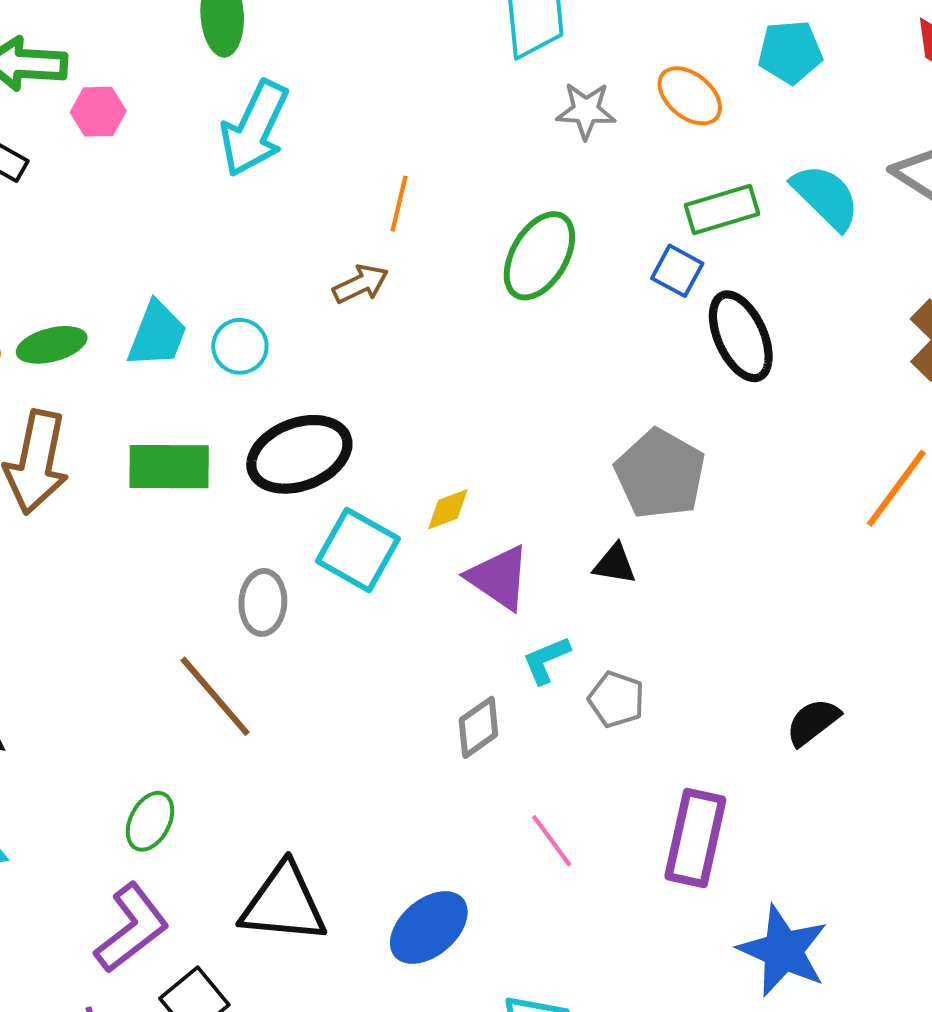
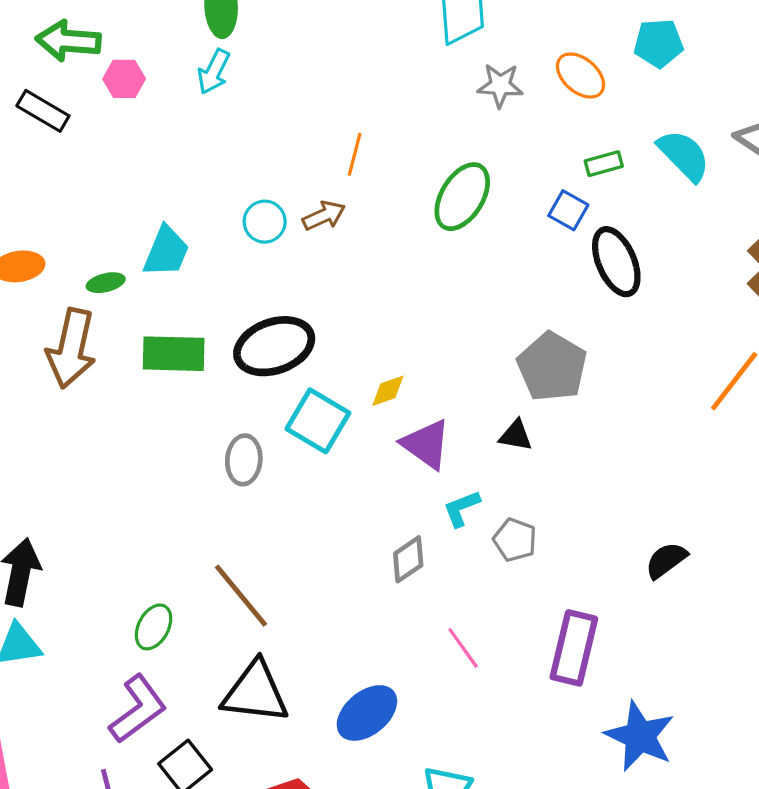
cyan arrow: (254, 128) -> (214, 72), moved, size x0.6
green rectangle: (722, 210) -> (604, 164), size x0.7
green ellipse: (52, 345) -> (106, 283), moved, size x0.7
cyan circle: (240, 346) -> (265, 222), moved
brown line: (215, 696) -> (241, 596), moved

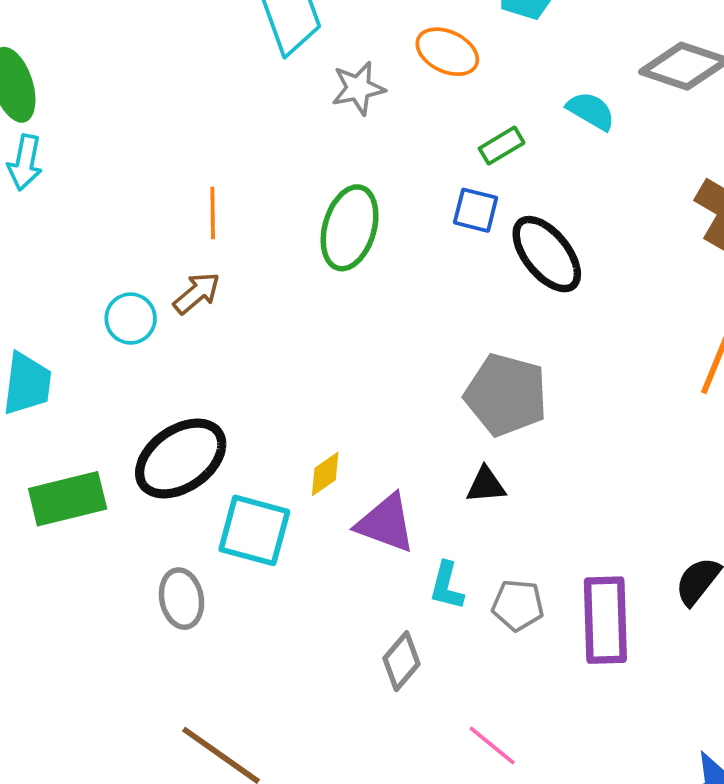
cyan semicircle: (684, 155) -> (591, 111), size x0.7
cyan L-shape: (462, 508) -> (447, 586), turned -39
purple rectangle: (574, 648) -> (605, 620), moved

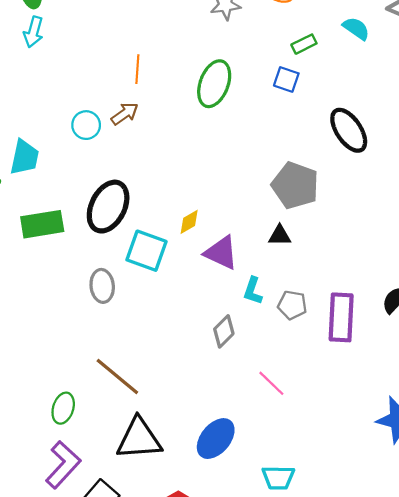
black ellipse: (547, 254) -> (349, 130), moved
black ellipse: (181, 459) -> (108, 207), turned -33

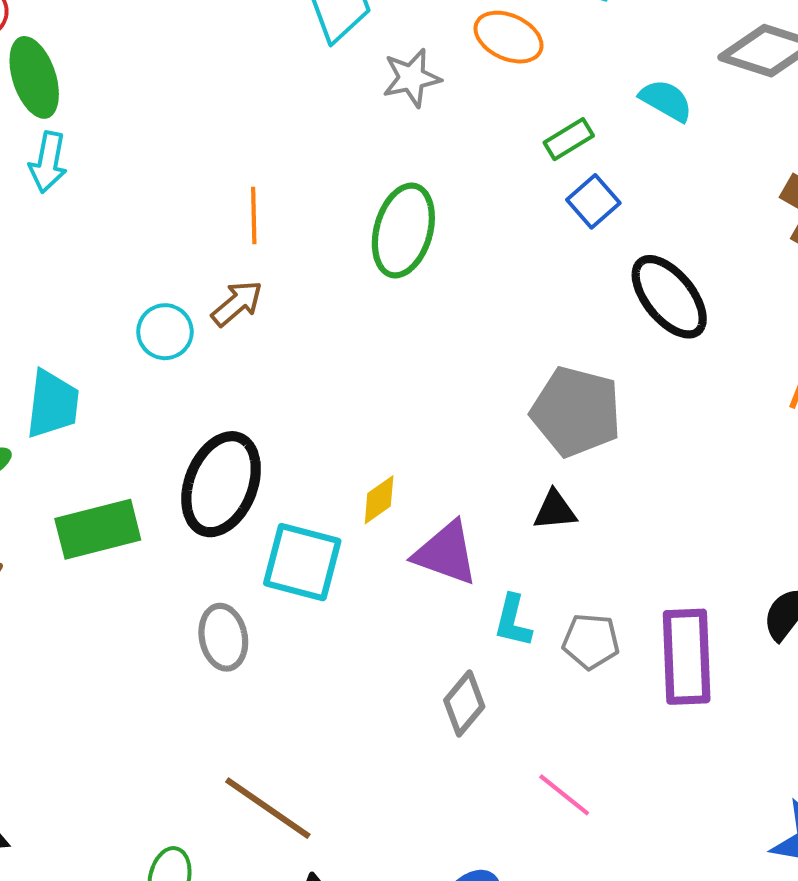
blue square: (286, 79) -> (593, 201), moved, turned 35

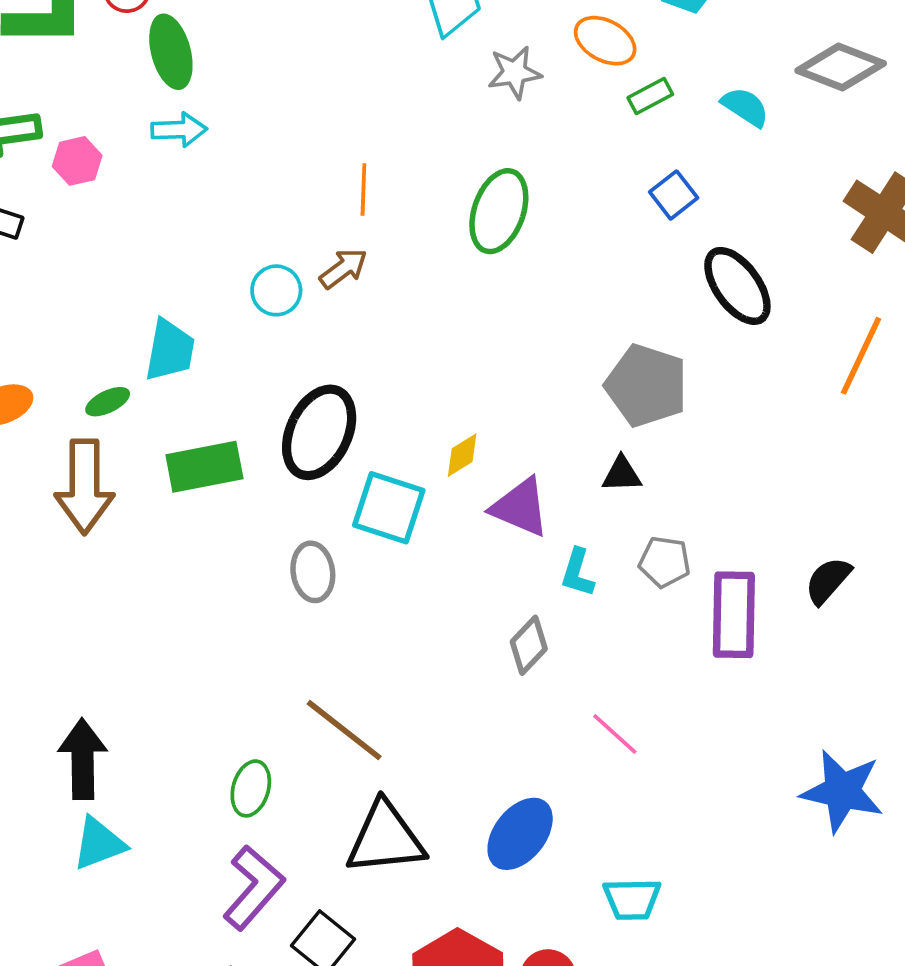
green rectangle: (569, 139) -> (650, 96), moved
cyan arrow: (48, 162) -> (179, 130), turned -106
gray pentagon: (591, 641) -> (665, 562), moved

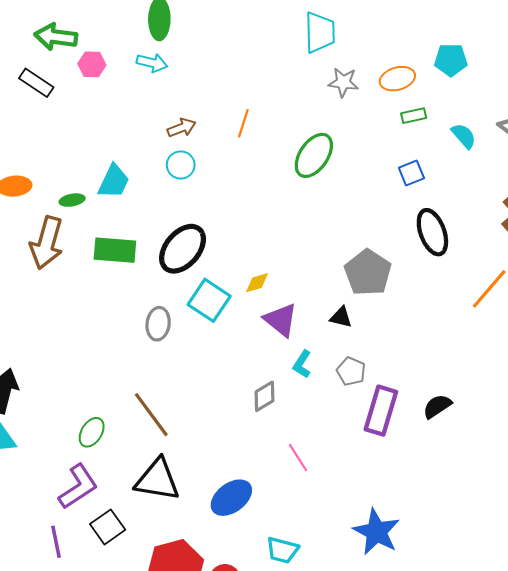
orange ellipse: (605, 41) -> (397, 79), turned -60
brown arrow: (343, 268) -> (182, 128), moved
blue star: (842, 791) -> (376, 532), moved

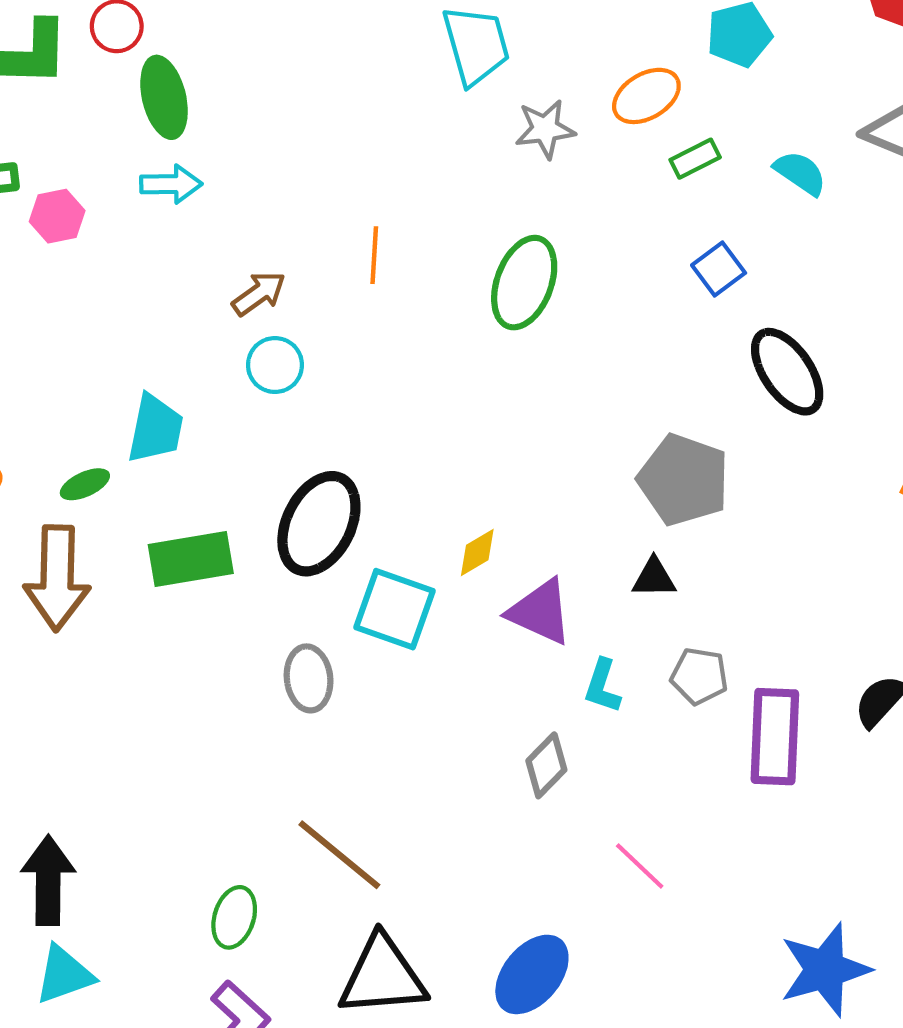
blue star: (376, 532) -> (825, 970), turned -30

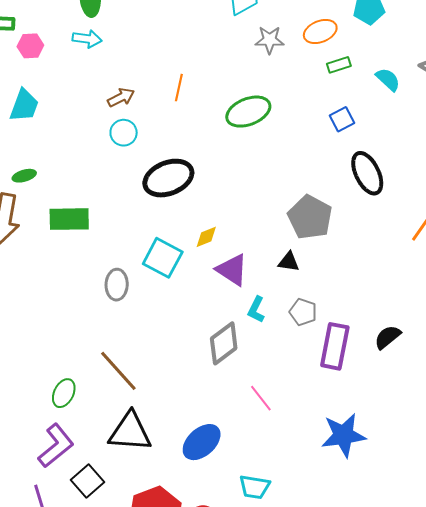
green ellipse: (524, 283) -> (248, 112), turned 39
cyan trapezoid: (155, 429) -> (24, 106), moved
black ellipse: (319, 524) -> (168, 178), moved, turned 33
gray diamond: (546, 765) -> (224, 343), size x1.4
blue star: (825, 970) -> (343, 435), moved

